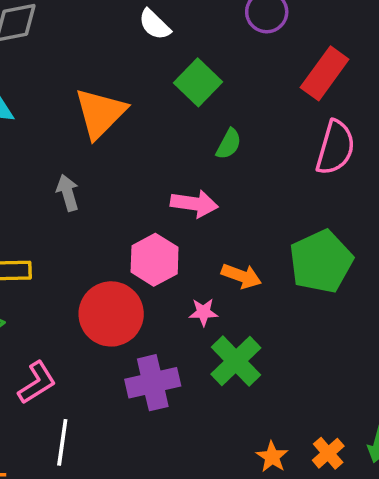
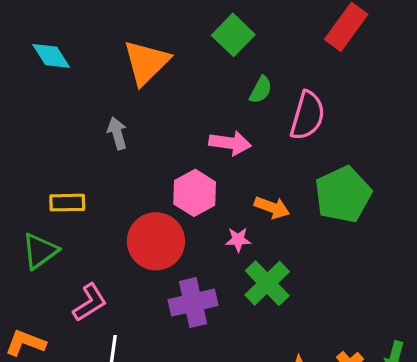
pink semicircle: (335, 148) -> (307, 116), moved

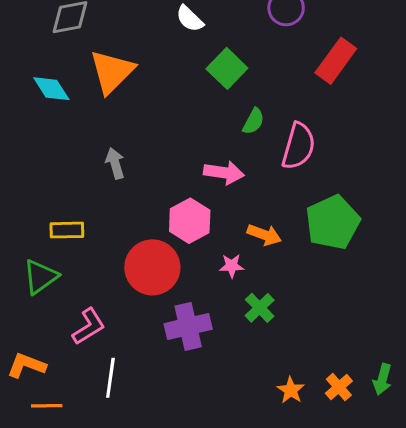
orange triangle: (146, 62) -> (112, 72), moved
green cross: (267, 283) -> (260, 308), size x0.7

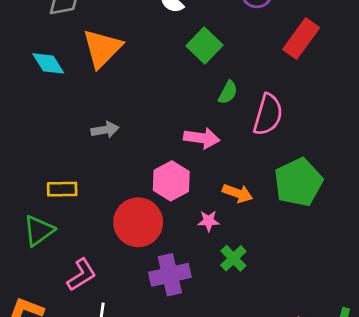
gray arrow: (115, 163) -> (105, 130), turned 96

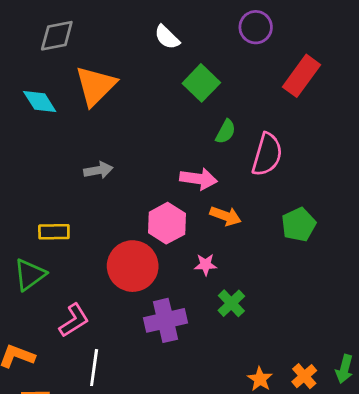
green pentagon: (298, 182) -> (299, 225), size x0.7
orange arrow: (238, 193) -> (226, 216), moved

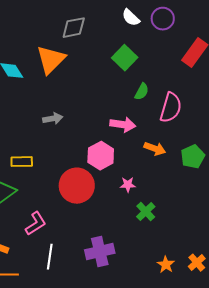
gray diamond: (57, 36) -> (74, 28), moved
white semicircle: (167, 37) -> (131, 18), moved
orange arrow: (226, 216) -> (155, 149), moved
purple cross: (166, 320) -> (100, 252), moved

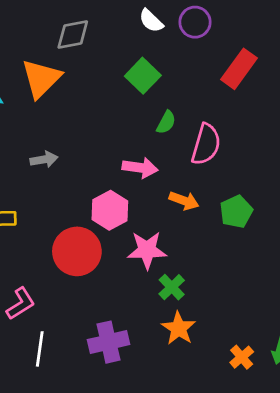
pink star: (128, 185) -> (147, 250), size x1.8
orange star: (166, 265) -> (179, 328), moved, size x1.4

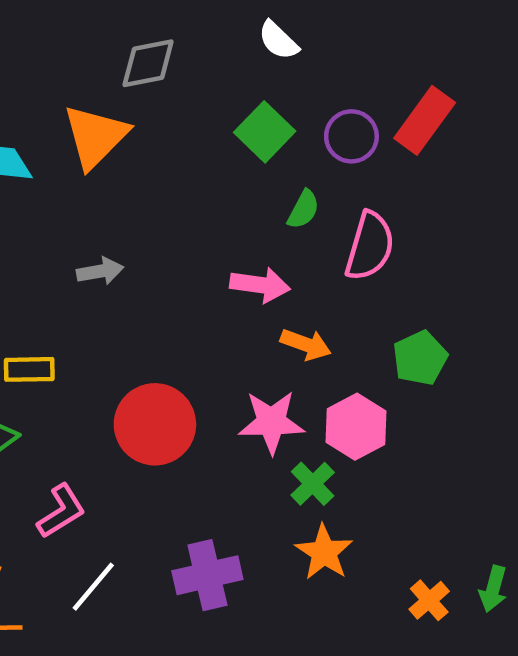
purple circle: (195, 22) -> (351, 136), moved
orange arrow: (184, 201) -> (306, 344), moved
pink hexagon: (110, 210) -> (356, 427), moved
white line: (40, 349) -> (93, 587), turned 32

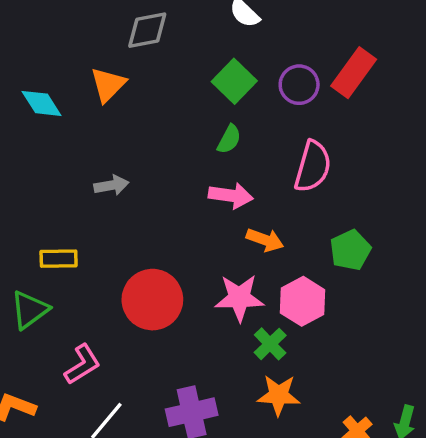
orange triangle: (95, 136) -> (108, 85), size x0.7
green semicircle: (303, 210) -> (229, 139), moved
orange star: (324, 552) -> (279, 395), turned -30

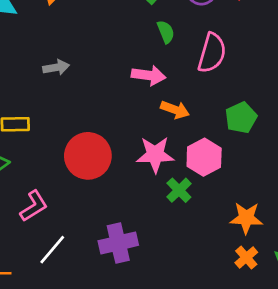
green semicircle: (229, 139) -> (166, 32), moved, turned -50
orange star: (279, 395) -> (246, 218), moved

